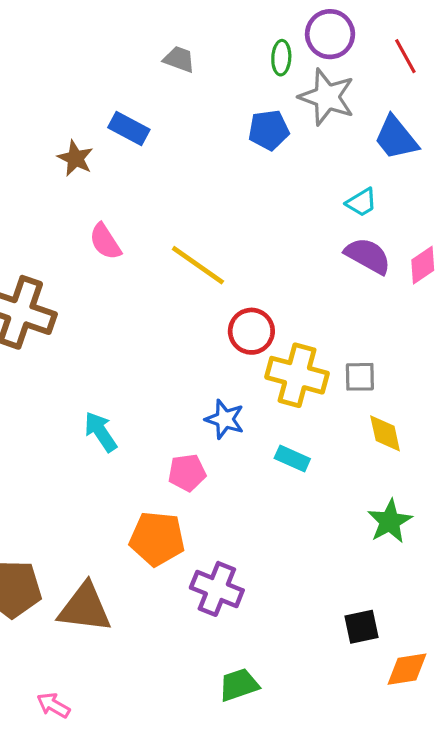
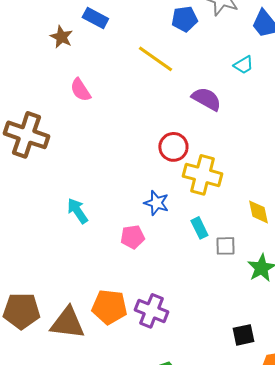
purple semicircle: (368, 256) -> (206, 99), moved
yellow line: (198, 265) -> (155, 59), moved
gray square: (360, 377) -> (225, 246), moved
cyan rectangle: (292, 459) -> (199, 228), turned 40
orange pentagon: (157, 539) -> (109, 307), moved

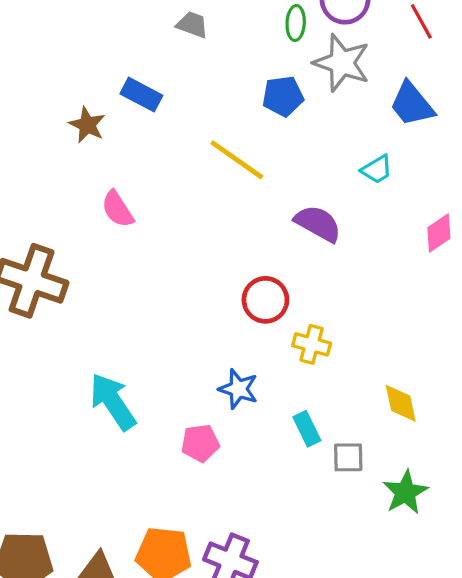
yellow cross: (202, 175) -> (312, 344), size x0.6
cyan arrow: (77, 211) -> (113, 402), size x1.4

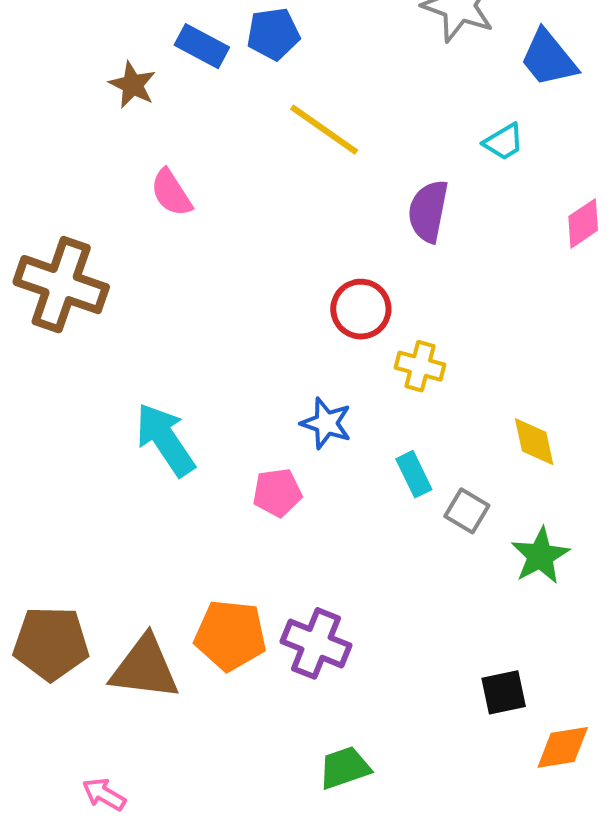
blue pentagon: (283, 96) -> (273, 34), moved
purple semicircle: (318, 223) -> (428, 211), turned -108
gray square: (348, 457) -> (467, 511), turned 32

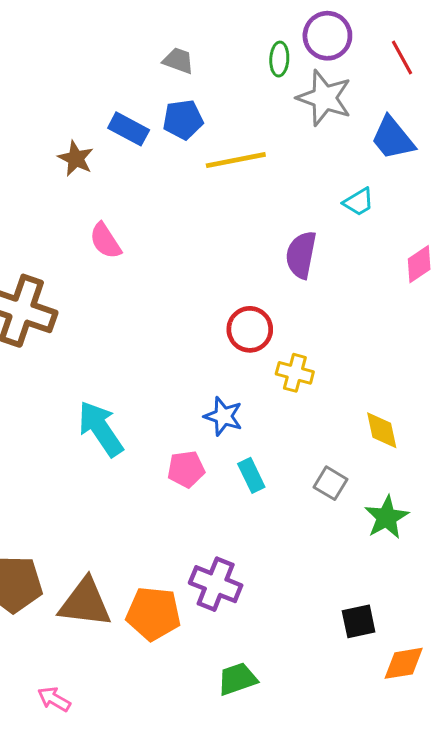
yellow line: (324, 130) -> (236, 160), moved, turned -46
cyan rectangle: (414, 474) -> (251, 475), moved
orange pentagon: (230, 635) -> (153, 614), moved

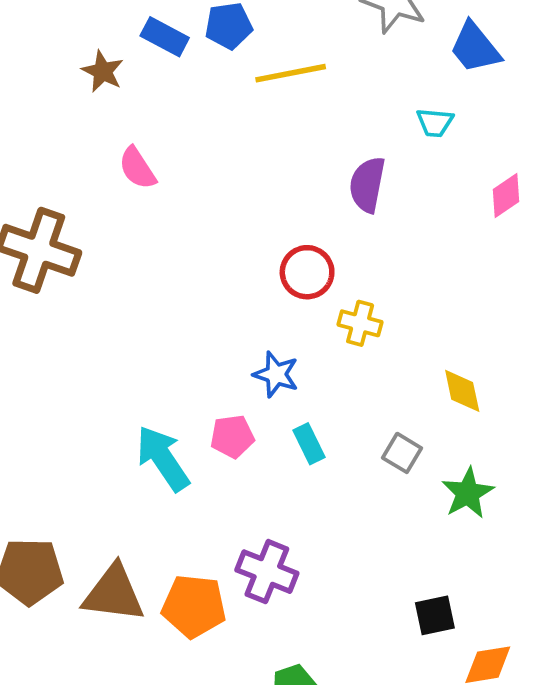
cyan trapezoid: (359, 202) -> (435, 123), turned 36
cyan arrow: (101, 429) -> (163, 458), moved

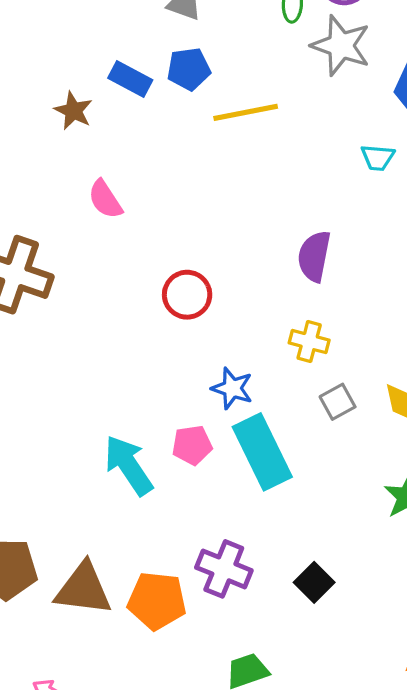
purple semicircle: (367, 185) -> (314, 256), moved
red circle: (307, 272) -> (187, 295), moved
cyan rectangle: (309, 444) -> (262, 452), size x2.0
gray square: (402, 453) -> (338, 402), moved, turned 30
black square: (435, 615) -> (314, 582), moved, turned -33

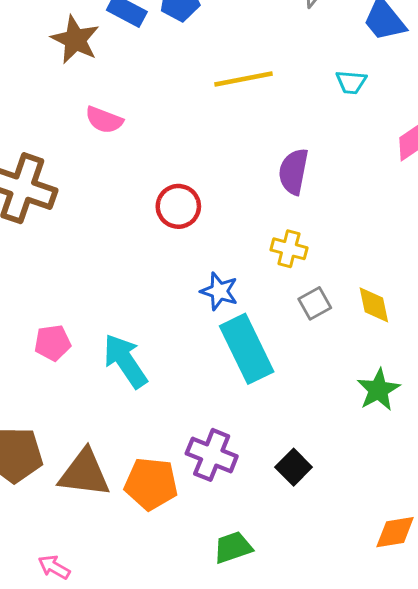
brown star: (73, 111) -> (75, 40), size x1.4
yellow line: (246, 112) -> (244, 79), moved
pink semicircle: (105, 199) -> (104, 120), turned -36
pink pentagon: (192, 445) -> (53, 343), moved

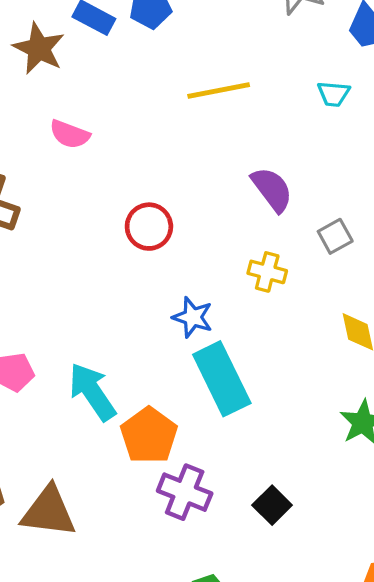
purple semicircle: (294, 172) -> (272, 189), turned 132
gray square: (315, 303) -> (335, 236), moved
orange pentagon: (151, 484) -> (149, 435), moved, turned 30

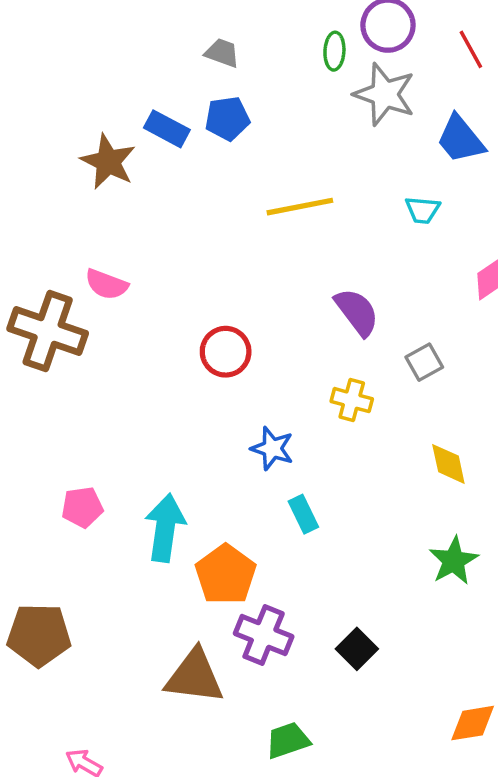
pink semicircle: (70, 134) -> (106, 284), moved
cyan rectangle: (222, 379) -> (303, 514), size x0.5
cyan arrow: (92, 392) -> (165, 528), turned 42
brown triangle: (49, 512) -> (194, 676), moved

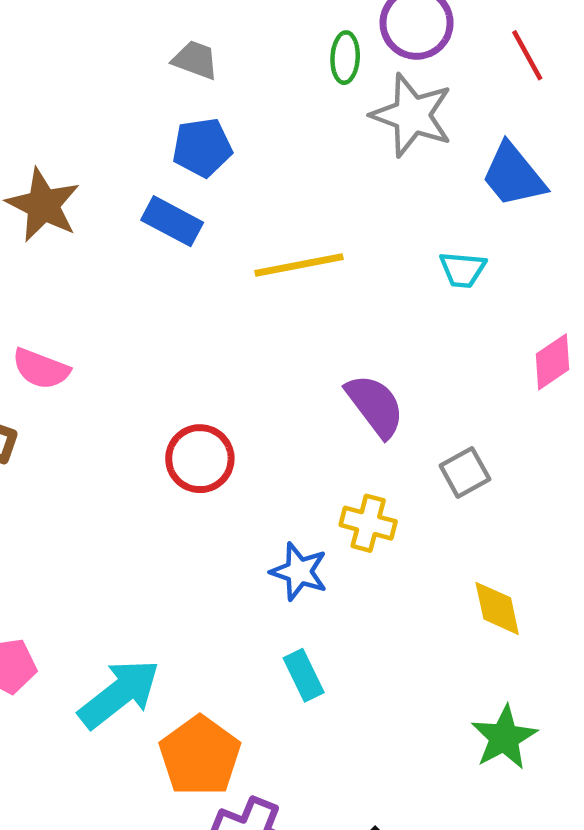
blue rectangle: (167, 129) -> (172, 221), moved
blue star: (272, 448) -> (299, 572), moved
cyan arrow: (165, 528) -> (119, 694), turned 44

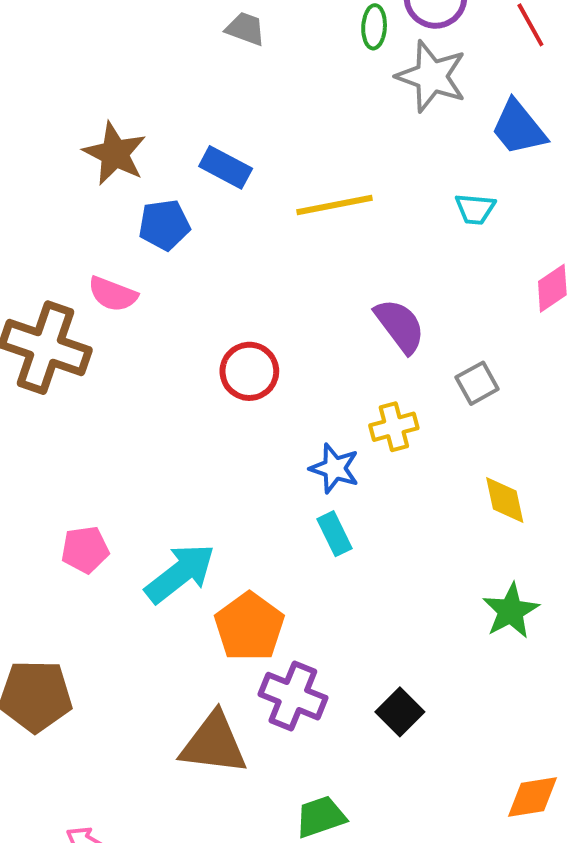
blue pentagon: (202, 147) -> (164, 225), moved
yellow cross: (368, 523) -> (394, 427), turned -30
cyan rectangle: (304, 675) -> (334, 534), moved

